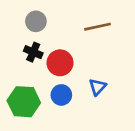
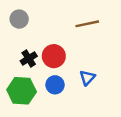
gray circle: (36, 21) -> (19, 19), moved
black cross: (33, 52) -> (29, 58), moved, turned 35

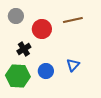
red circle: (54, 56) -> (42, 29), moved

